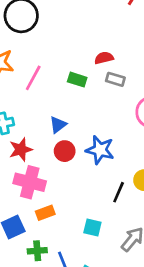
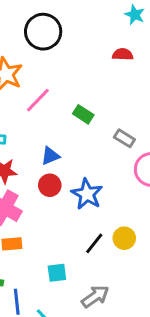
red semicircle: (104, 58) -> (123, 54), moved
gray rectangle: (115, 79) -> (124, 138), moved
cyan square: (92, 227) -> (57, 273), turned -36

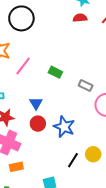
red semicircle: (123, 54) -> (80, 18), moved
blue triangle: (50, 156) -> (36, 103), turned -32

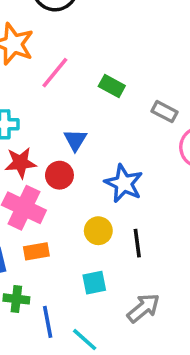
red circle: (38, 124) -> (59, 175), moved
yellow circle: (93, 154) -> (98, 231), moved
black line: (73, 160) -> (137, 243), turned -42

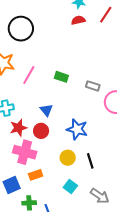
cyan square: (94, 283) -> (70, 187), turned -32
gray arrow: (143, 308) -> (100, 196), turned 84

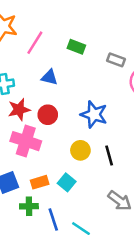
blue triangle: (46, 110) -> (50, 77), moved, turned -40
orange rectangle: (36, 175) -> (40, 182), moved
cyan square: (70, 187) -> (67, 182), moved

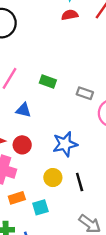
blue star: (94, 114) -> (65, 144), turned -30
orange rectangle: (40, 182) -> (17, 198), moved
cyan square: (67, 182) -> (40, 207), turned 35

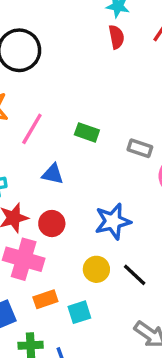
red semicircle: (70, 15) -> (116, 37), turned 91
black line: (80, 182) -> (135, 275), turned -30

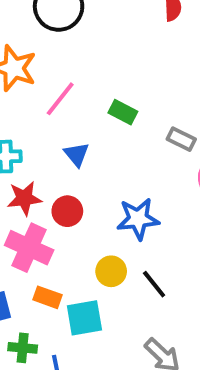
blue triangle: (53, 174) -> (77, 154), turned 30
orange rectangle: (45, 299) -> (48, 297), turned 30
cyan square: (79, 312) -> (84, 318), size x1.4

